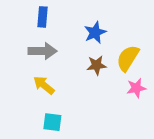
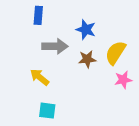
blue star: (95, 33) -> (86, 30), turned -30
gray arrow: (42, 51) -> (55, 46), moved

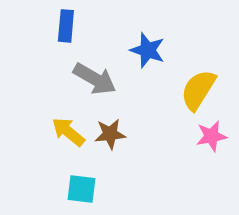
gray arrow: (55, 46) -> (95, 79), turned 30
brown star: (87, 59) -> (110, 134), moved

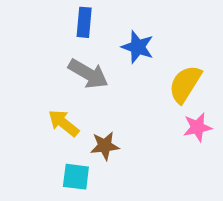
blue rectangle: (66, 26) -> (84, 22), moved
brown star: (110, 134) -> (105, 146), moved

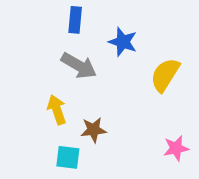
yellow arrow: (64, 123) -> (57, 110), turned 32
pink star: (197, 127) -> (176, 148), moved

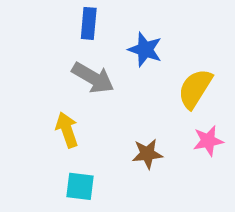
brown star: (93, 130) -> (147, 154), moved
pink star: (176, 148) -> (208, 141), moved

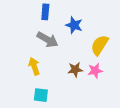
pink star: (208, 141) -> (95, 71), moved
brown star: (147, 154) -> (75, 70), moved

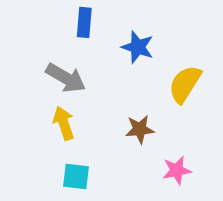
gray arrow: (47, 40) -> (66, 78), moved
pink star: (95, 71) -> (177, 170), moved

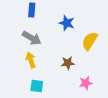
blue rectangle: (84, 22) -> (32, 10), moved

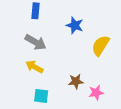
yellow arrow: (31, 60) -> (34, 67), turned -42
brown star: (68, 63) -> (76, 81), moved

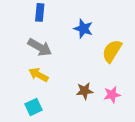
pink star: (96, 93) -> (112, 95), moved
cyan square: (41, 96) -> (34, 107), moved, turned -32

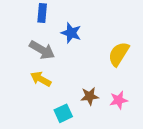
blue star: (83, 29) -> (71, 33), moved
cyan square: (34, 107) -> (63, 113), moved

